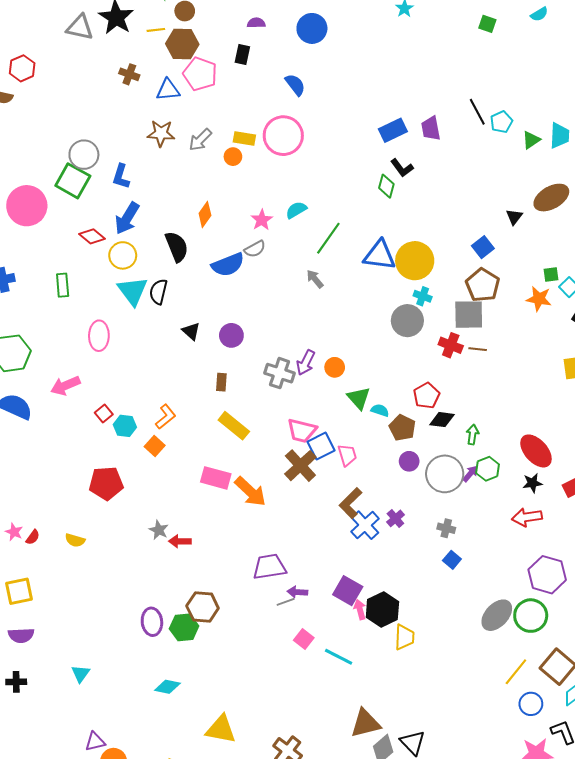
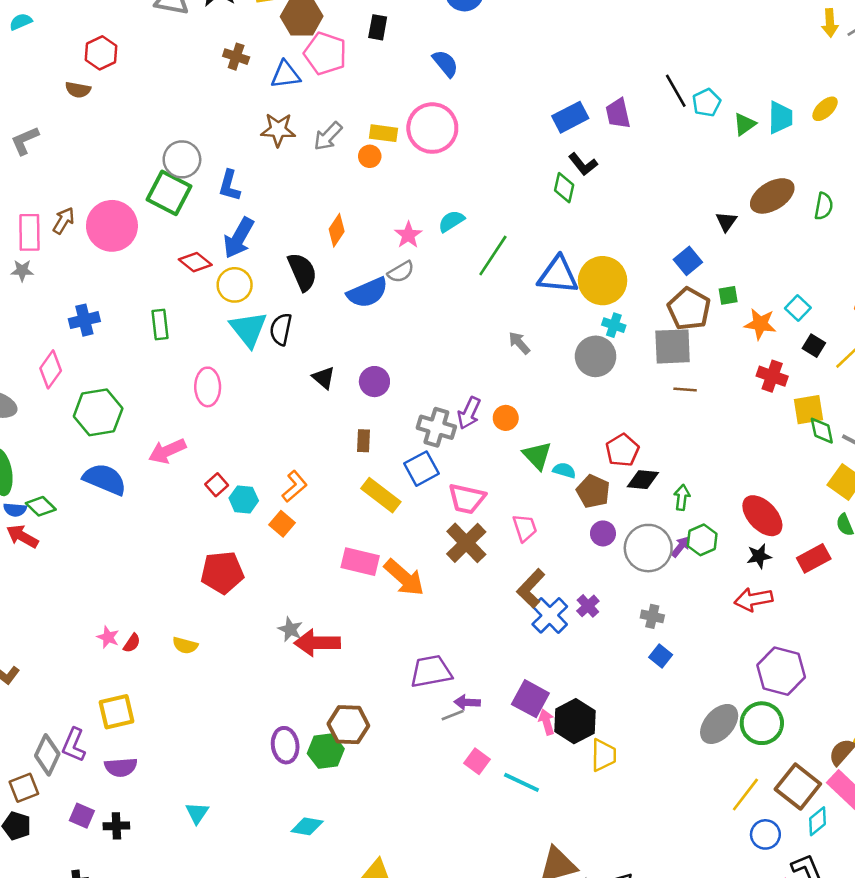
green square: (551, 275) -> (728, 295), moved
gray arrow: (315, 279) -> (519, 343), moved
red cross: (451, 345) -> (772, 376), moved
blue square: (321, 446) -> (422, 469), moved
red arrow: (180, 541) -> (317, 643), size x1.6

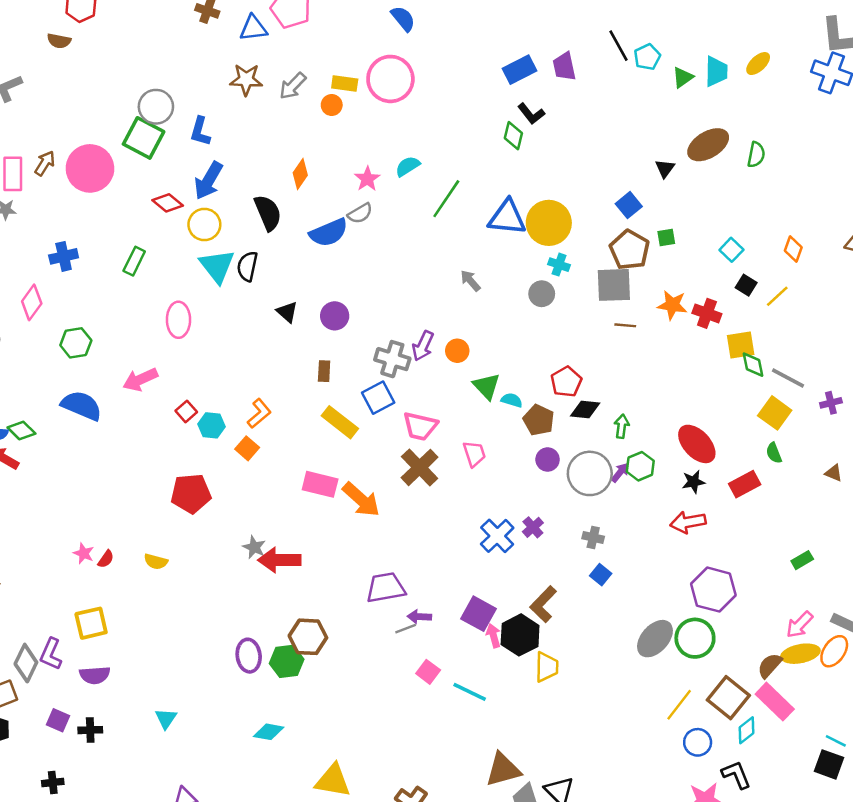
orange star: (760, 324) -> (672, 305), moved
green rectangle: (160, 325) -> (134, 261), turned 32
gray circle: (596, 356) -> (542, 294), size x0.7
green hexagon: (98, 412) -> (76, 343), size x0.7
brown L-shape: (531, 588) -> (543, 604), moved

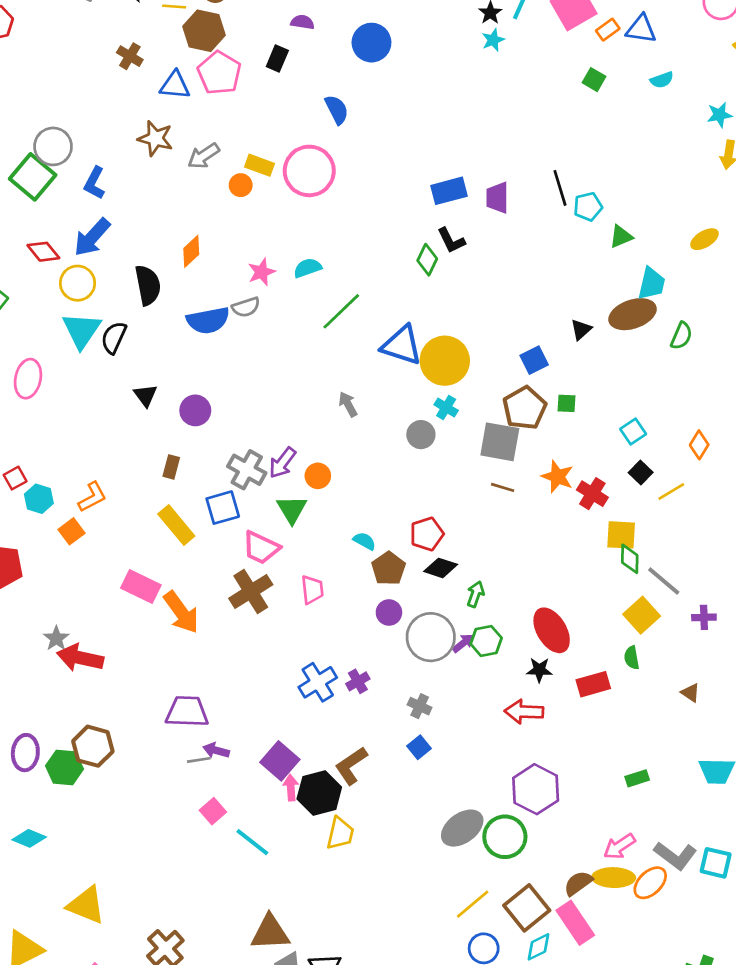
cyan trapezoid: (716, 71) -> (652, 284), moved
green triangle: (486, 386) -> (292, 509), moved

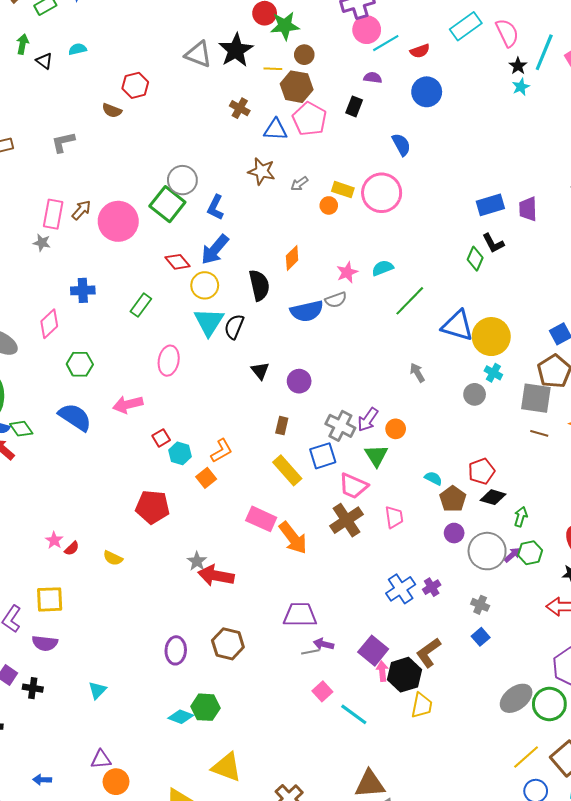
gray arrow: (204, 156) -> (299, 184), size x0.7
green hexagon: (65, 767) -> (205, 707), moved

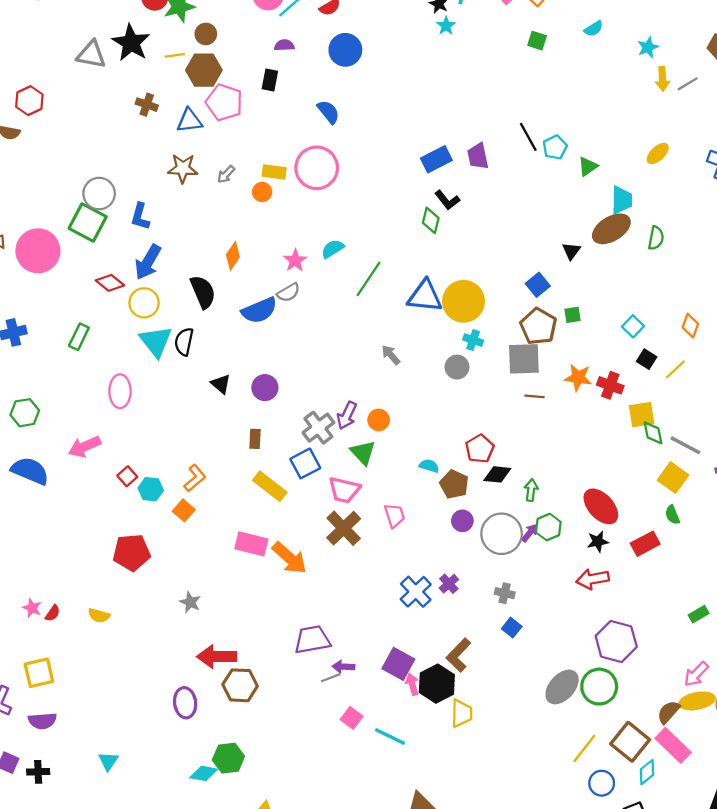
gray cross: (340, 426) -> (318, 428), turned 36
red arrow: (216, 576) -> (217, 657), moved

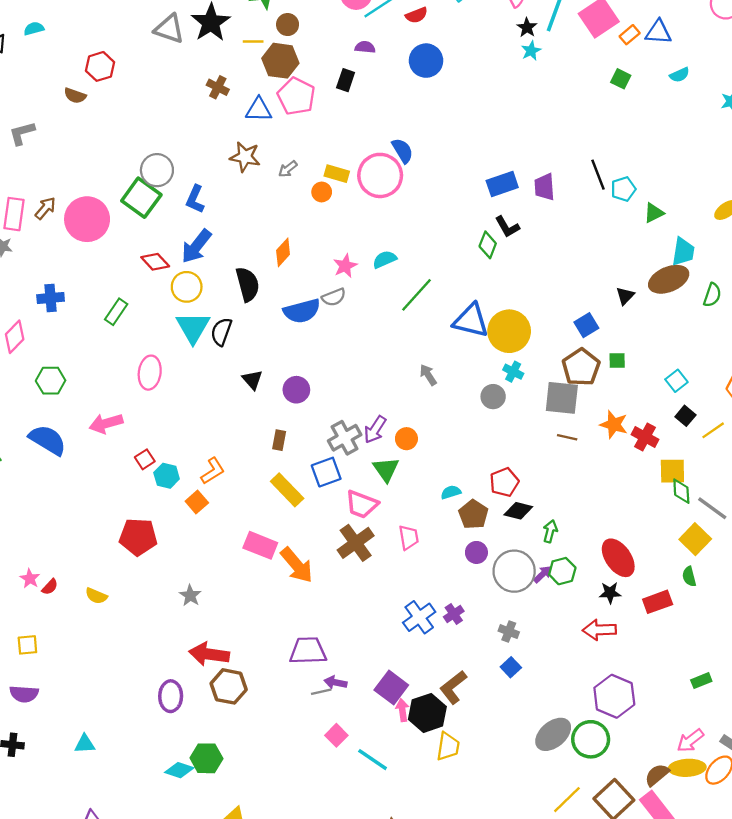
blue semicircle: (328, 112) -> (403, 151), moved
cyan semicircle: (429, 466) -> (451, 492), turned -42
yellow square: (39, 673) -> (27, 645), size x0.7
cyan triangle: (108, 761) -> (85, 744), turned 45

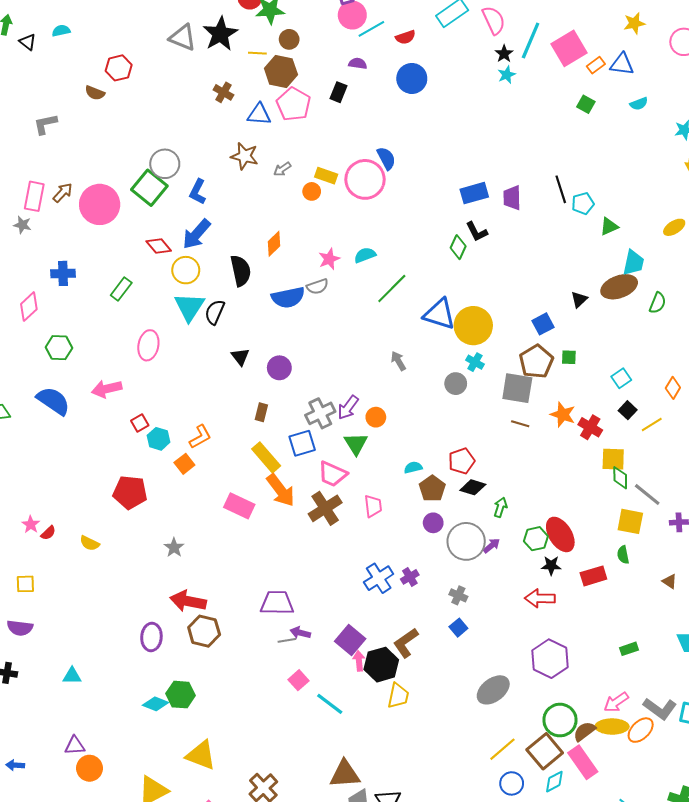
yellow square: (695, 539) -> (630, 521), turned -36
orange arrow: (297, 565) -> (281, 490), moved
green hexagon: (562, 571) -> (536, 539), moved
green circle: (591, 739) -> (560, 720), moved

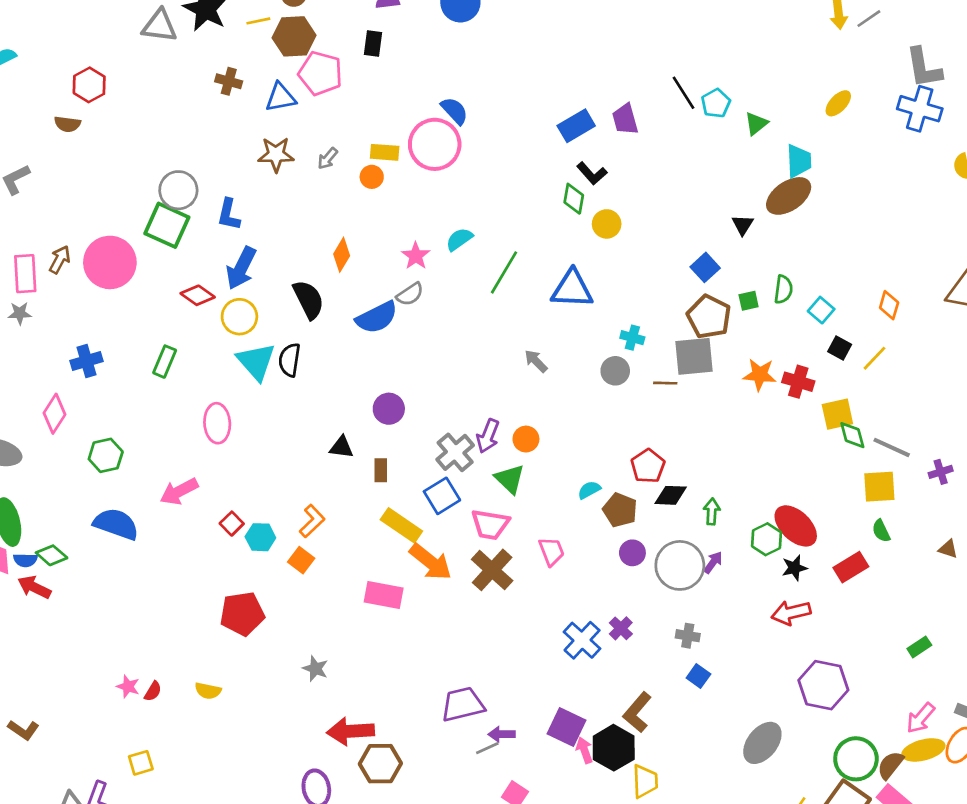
green semicircle: (658, 303) -> (783, 289), moved
yellow circle: (473, 326) -> (607, 224), moved, size x0.6
black triangle: (240, 357) -> (341, 447), moved, turned -30
brown line: (520, 424) -> (665, 383), moved

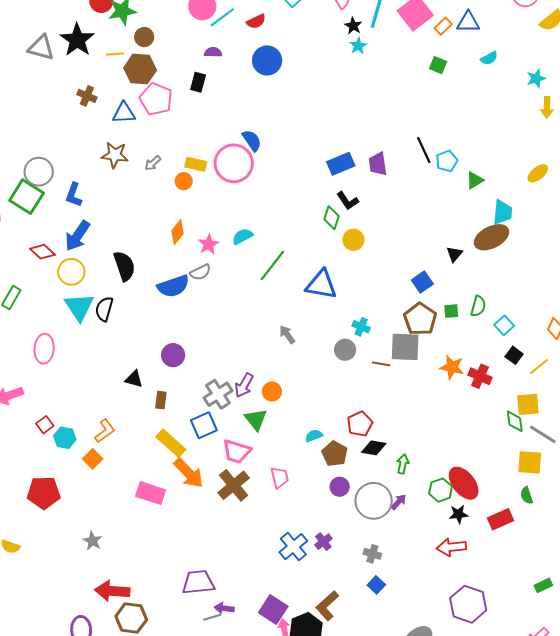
orange diamond: (342, 255) -> (177, 232), moved
yellow square: (837, 414) -> (528, 404), moved

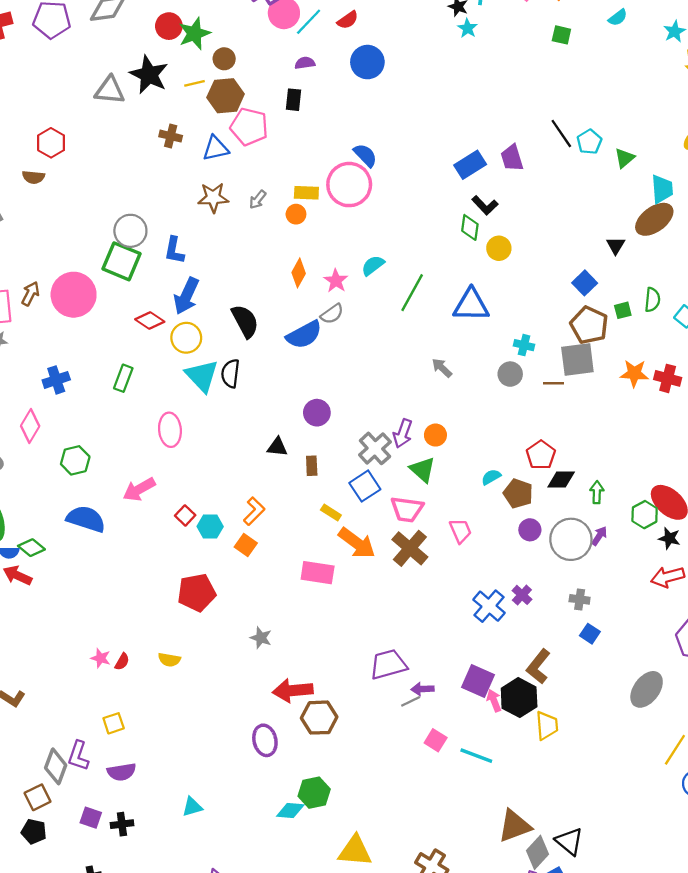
yellow rectangle: (171, 443) -> (331, 513), size x0.6
black star: (459, 514) -> (669, 538), turned 30

